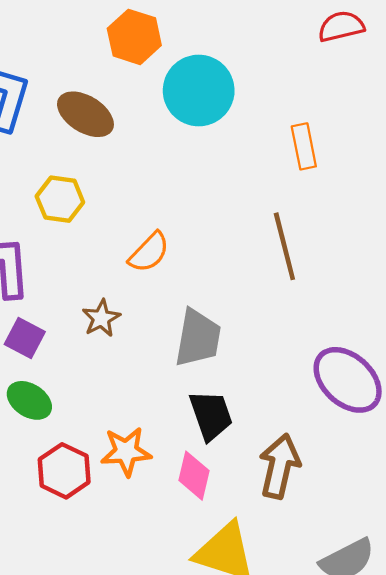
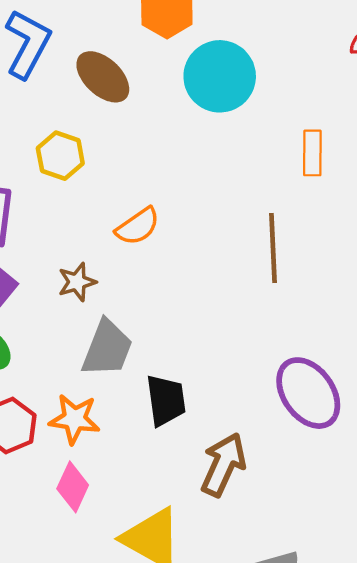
gray trapezoid: (198, 338) -> (107, 348), moved
pink diamond: (194, 476) -> (73, 487), moved

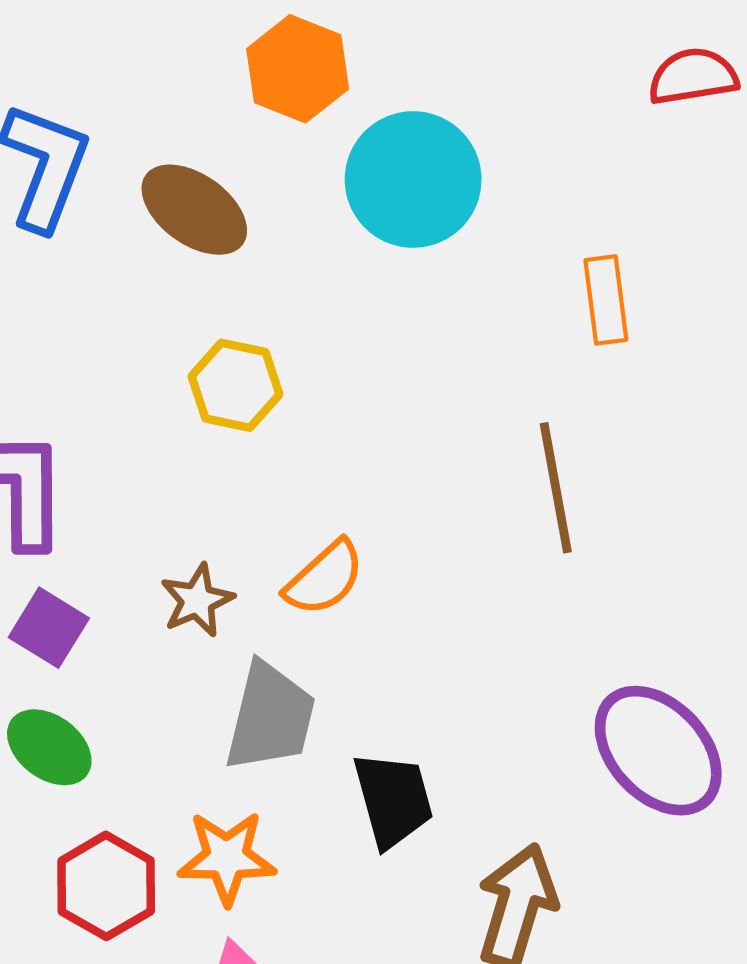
yellow hexagon: (60, 156) -> (236, 385), moved
orange semicircle: (138, 226) -> (324, 578), moved

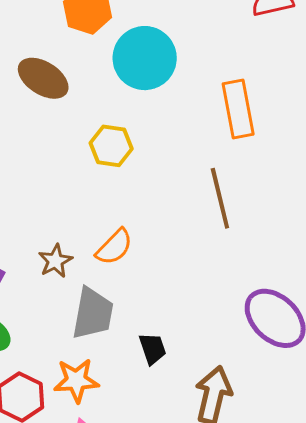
orange rectangle: (606, 300) -> (238, 109), size x1.4
yellow hexagon: (236, 385) -> (111, 146), moved
black trapezoid: (393, 800) -> (153, 349), size x0.7

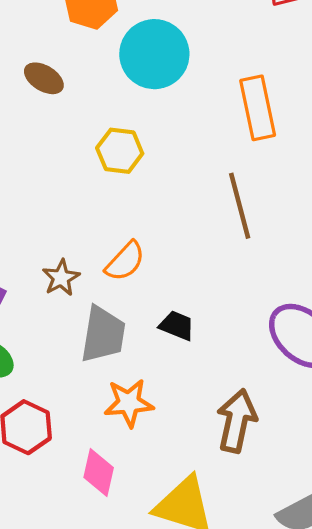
brown ellipse: (43, 78) -> (44, 78), size x0.7
black trapezoid: (153, 349) -> (177, 326), moved, turned -48
orange star: (76, 380) -> (129, 403), moved

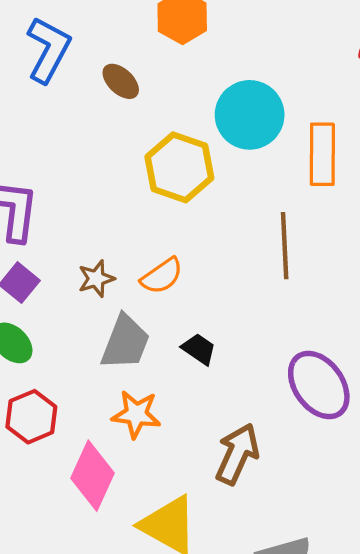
cyan circle: (154, 54) -> (250, 115), moved
yellow hexagon: (120, 151) -> (179, 167), size x1.5
pink diamond: (99, 473) -> (92, 476), size x1.4

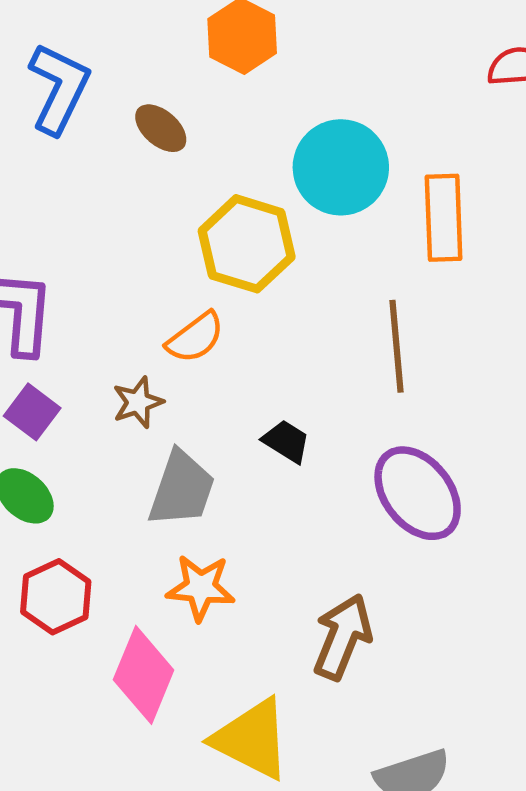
orange semicircle: (162, 276) -> (195, 338), moved
black trapezoid: (199, 349) -> (286, 441), moved
purple ellipse: (319, 385) -> (418, 493), moved

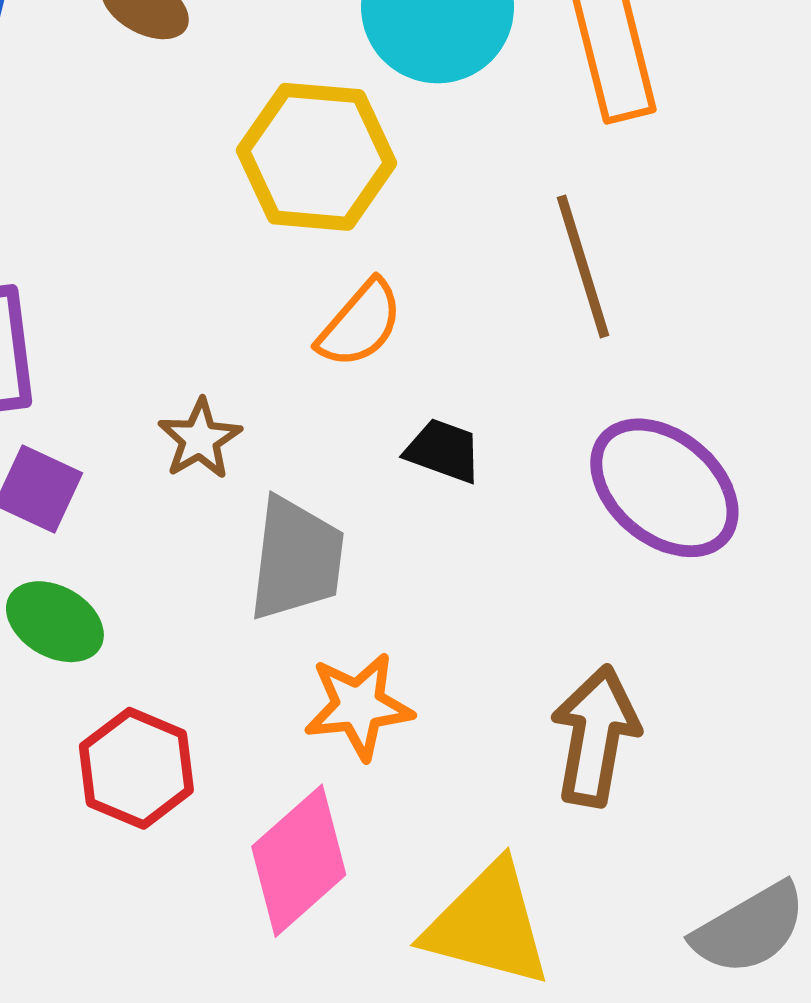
orange semicircle: (195, 338) -> (360, 324), moved
pink diamond: (144, 675) -> (299, 861), turned 38

